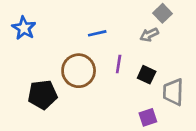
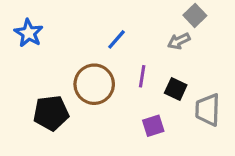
blue line: (97, 33) -> (117, 39), turned -36
purple square: (148, 117) -> (153, 126), moved

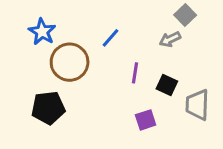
blue star: (29, 33) -> (42, 32), moved
brown circle: (94, 84) -> (70, 62), moved

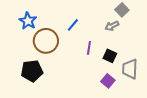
purple square: (146, 120) -> (108, 81), moved, turned -32

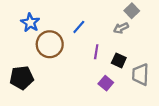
black pentagon: (32, 71) -> (22, 78), moved
purple square: (108, 81) -> (106, 83), moved

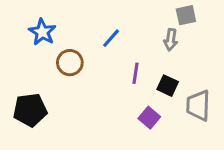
gray square: (132, 11) -> (186, 15), turned 32
gray arrow: (121, 28) -> (171, 40), turned -56
brown circle: (50, 44) -> (70, 63), size x0.7

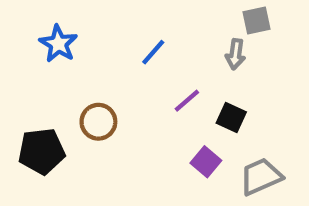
brown circle: (70, 63) -> (98, 122), moved
purple line: (136, 73) -> (187, 101), turned 40
gray trapezoid: (198, 105) -> (261, 177), moved, turned 64

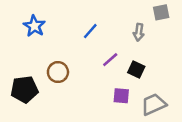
gray square: (257, 21) -> (161, 12), moved
purple square: (206, 162) -> (121, 96), turned -35

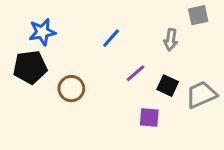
blue star: (34, 26) -> (42, 32), turned 30
black pentagon: (24, 89) -> (30, 67), moved
gray trapezoid: (154, 104) -> (201, 95), moved

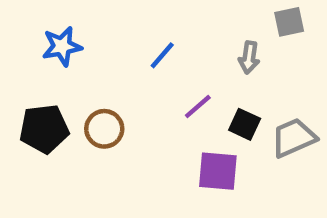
black pentagon: (30, 67) -> (44, 129), moved
purple square: (149, 118) -> (218, 171), size x1.4

